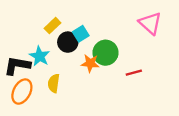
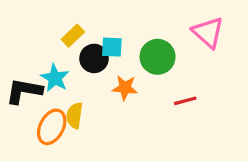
cyan square: (81, 34) -> (112, 47), turned 35
green circle: (106, 53) -> (158, 57), moved
orange ellipse: (22, 92) -> (52, 127), moved

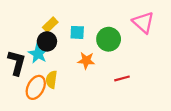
black circle: (94, 58) -> (47, 41), moved
black L-shape: (24, 91) -> (17, 63), turned 95
red line: (185, 101) -> (122, 78), moved

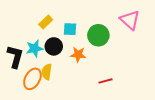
black circle: (47, 41) -> (54, 46), moved
cyan star: (38, 54) -> (34, 48), turned 30
red line: (122, 78) -> (105, 81), moved

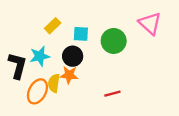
black circle: (54, 46) -> (73, 56), moved
orange star: (78, 55) -> (69, 75), moved
red line: (105, 81) -> (112, 94), moved

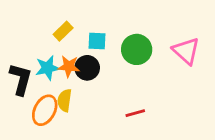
pink triangle: (150, 23) -> (186, 51), moved
orange star: (69, 75) -> (69, 66), moved

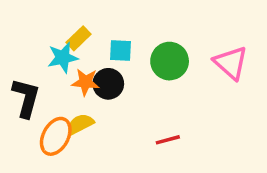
cyan star: (48, 68) -> (63, 58), moved
yellow semicircle: (64, 100) -> (80, 124), turned 55

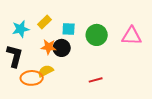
cyan star: (63, 58) -> (21, 29), moved
pink triangle: (231, 63) -> (132, 36), turned -40
orange ellipse: (56, 136) -> (32, 78), turned 60

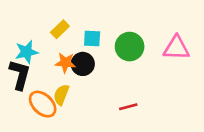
cyan star: (21, 29) -> (27, 52), moved
yellow semicircle: (46, 71) -> (61, 95), turned -42
orange ellipse: (32, 78) -> (43, 104), turned 45

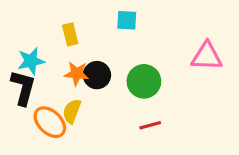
yellow rectangle: (60, 29) -> (70, 34), turned -60
cyan square: (92, 39) -> (127, 20), moved
green circle: (130, 47) -> (144, 81), moved

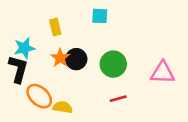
pink triangle: (207, 56) -> (163, 73), moved
orange star: (77, 74) -> (60, 58), turned 30
yellow semicircle: (72, 111) -> (63, 107), moved, turned 78

